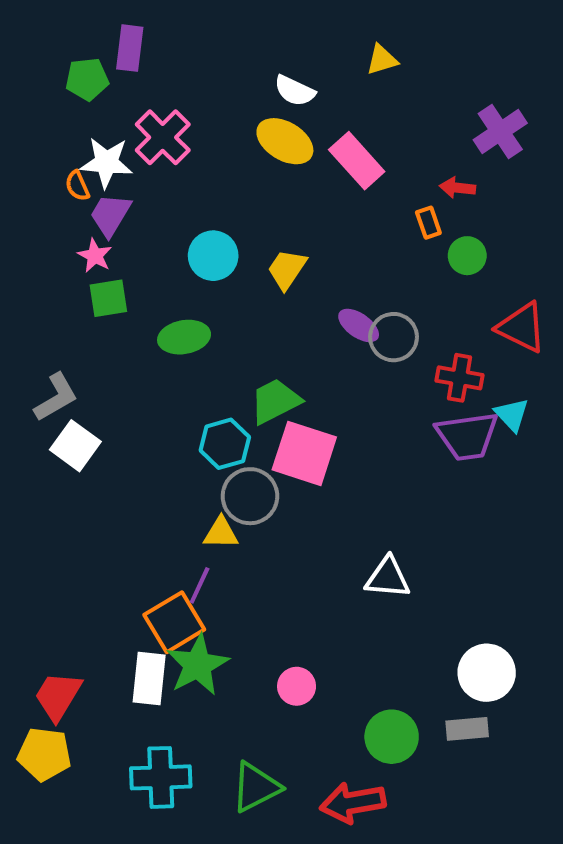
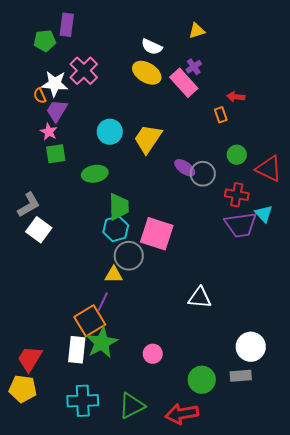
purple cross: (500, 131) -> (194, 67), moved, size x0.6
green circle: (467, 256) -> (237, 155), moved
yellow trapezoid: (287, 269) -> (148, 139), size x1.4
green trapezoid: (275, 401) -> (119, 207), moved, turned 116

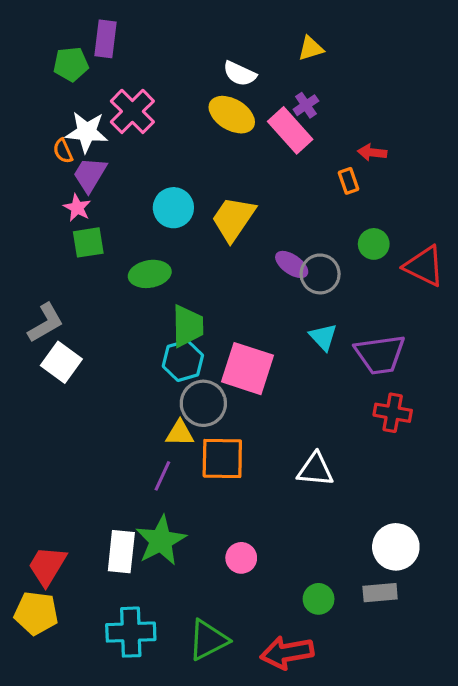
red cross: (237, 195) -> (393, 413), moved
cyan triangle: (264, 214) -> (323, 337), moved
orange square: (90, 321) -> (222, 459), moved, turned 32
green circle: (202, 380) -> (319, 599), size x0.7

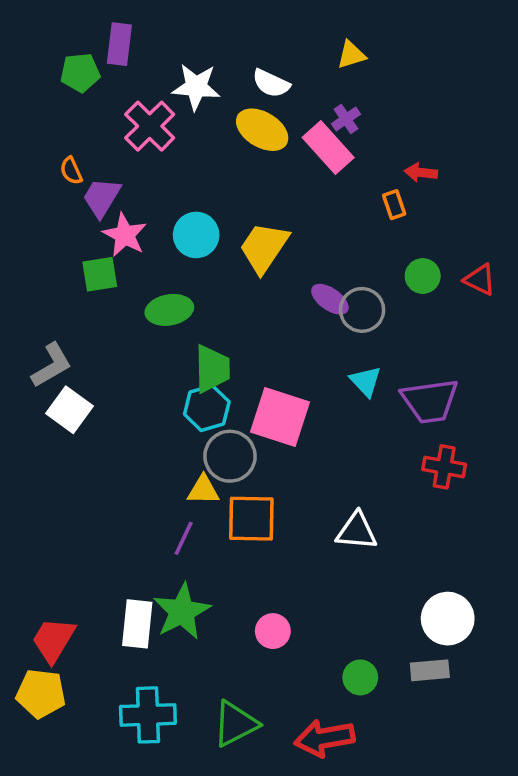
white star: (87, 132) -> (196, 87), moved
pink star: (77, 208) -> (125, 235), moved, size x1.4
red triangle: (424, 266) -> (480, 280), moved, size x0.7

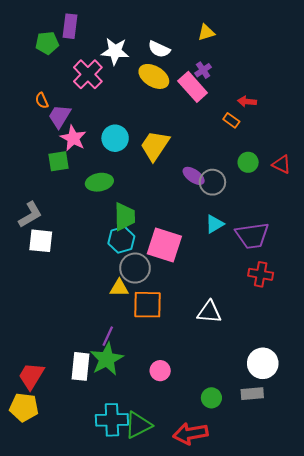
orange rectangle: (394, 205) -> (231, 120), turned -35
cyan triangle: (366, 381) -> (215, 224), turned 42
white square: (69, 410) -> (41, 241), turned -30
purple line: (184, 538) -> (108, 336), moved
cyan cross: (148, 715) -> (112, 420), moved

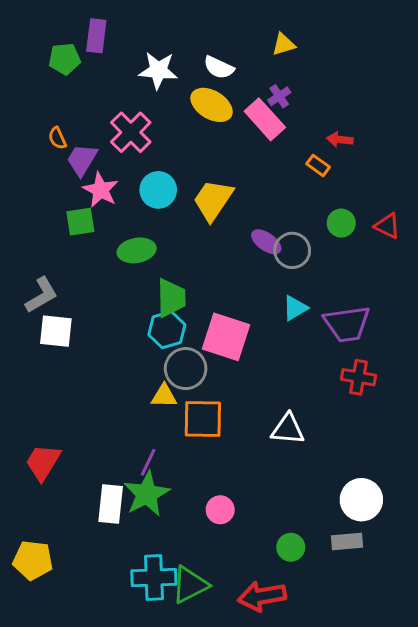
pink cross: (88, 74) -> (131, 132), moved
red trapezoid: (31, 376) -> (43, 462), moved

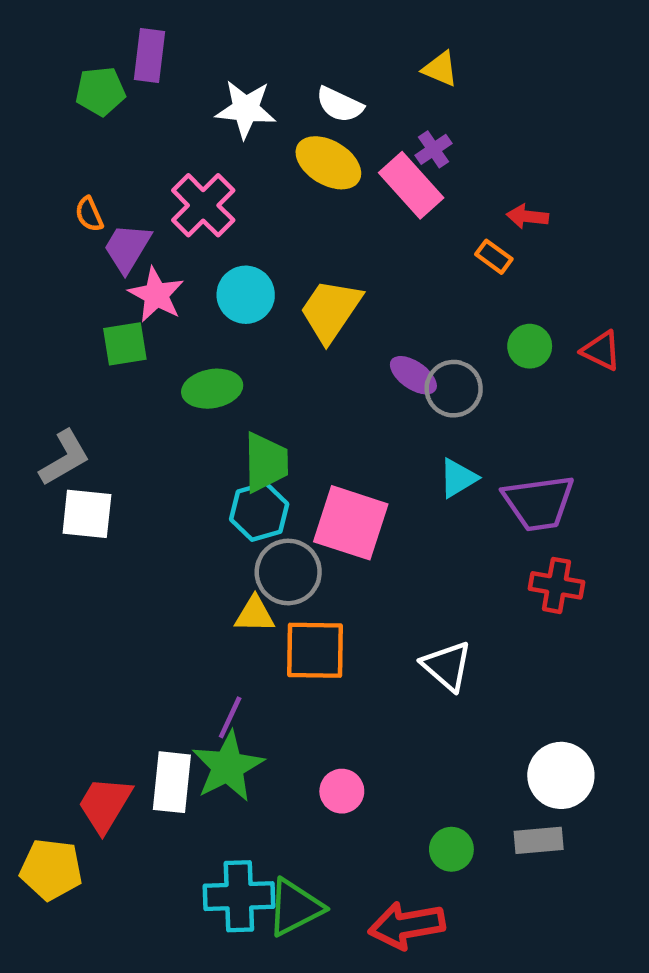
yellow triangle: (284, 44) -> (440, 69), turned 40
white triangle: (288, 429) -> (447, 666), turned 36
red trapezoid: (43, 462) -> (105, 805), moved

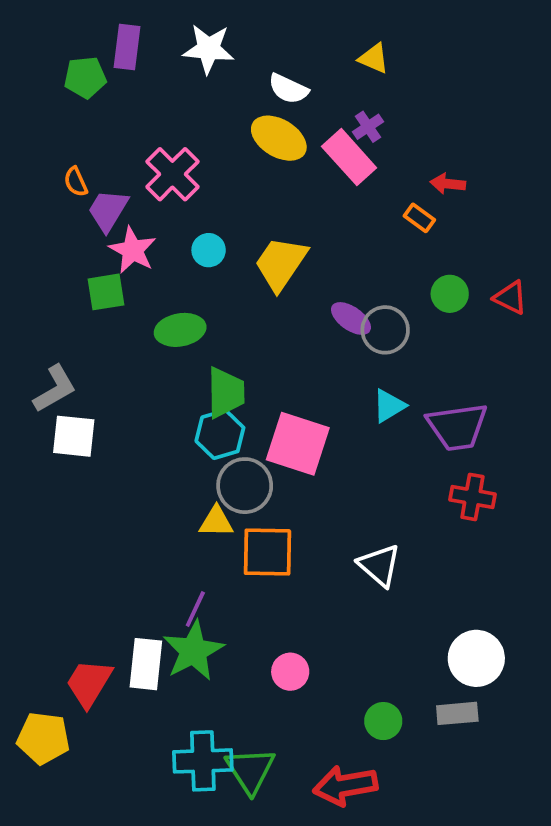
white star: (246, 109) -> (209, 49), moved
cyan circle: (246, 295) -> (209, 250), size x0.7
green triangle: (295, 907) -> (250, 770), turned -36

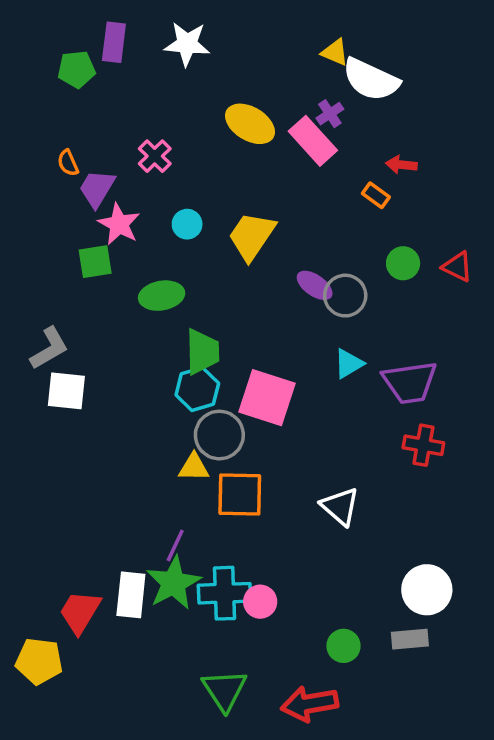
white semicircle: (288, 89) -> (371, 80), moved, size x1.6
pink cross: (172, 174) -> (155, 156), size x0.7
cyan cross: (203, 761) -> (224, 593), moved

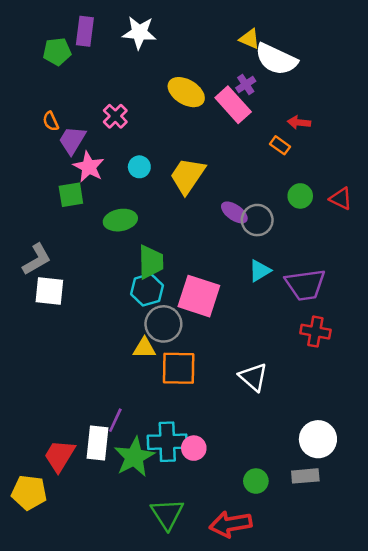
purple line: (175, 546) -> (115, 420), moved
green star: (173, 583) -> (134, 457), moved

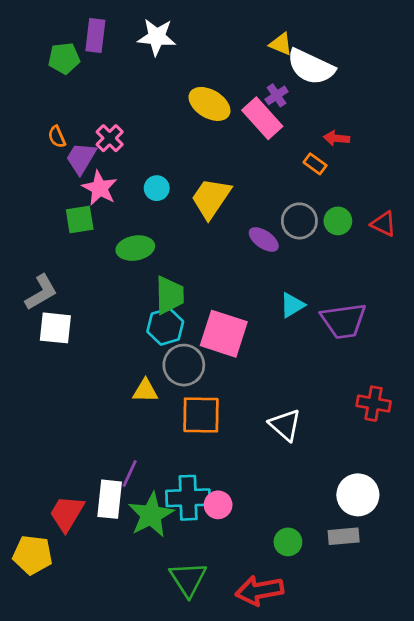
pink cross: (115, 116) -> (110, 138), moved
gray circle: (257, 220) -> (299, 221), moved
red cross: (315, 332) -> (374, 404), moved
yellow triangle: (144, 348) -> (145, 391), moved

